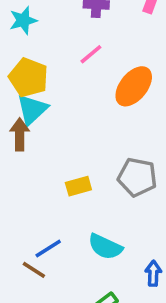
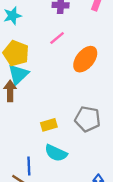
cyan semicircle: (105, 247) -> (56, 153), moved
blue line: (48, 248) -> (29, 166), turned -60

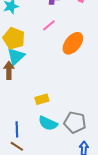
gray pentagon: (88, 119) -> (75, 122), moved
blue line: (29, 166) -> (17, 129), moved

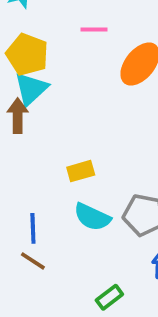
pink line: (49, 25) -> (94, 30), turned 40

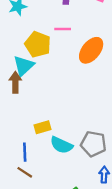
yellow pentagon: (27, 54) -> (38, 44), moved
yellow rectangle: (81, 171) -> (43, 127), moved

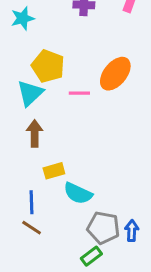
pink line: (63, 29) -> (79, 93), moved
brown arrow: (15, 82) -> (35, 133), moved
gray pentagon: (93, 144) -> (103, 228), moved

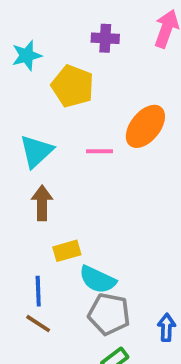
yellow pentagon: (48, 66) -> (73, 86), moved
gray pentagon: (103, 228) -> (109, 314), moved

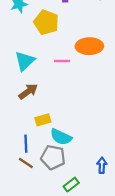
orange ellipse: (145, 126) -> (89, 46), turned 50
brown arrow: (42, 203) -> (28, 92), turned 54
gray pentagon: (109, 314) -> (53, 157), moved

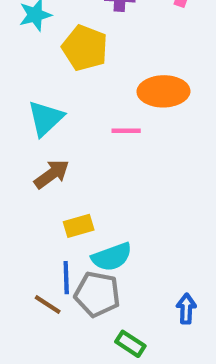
pink line: (62, 61) -> (126, 131), moved
cyan semicircle: (61, 137) -> (112, 257), turned -45
blue line: (26, 144) -> (66, 278), moved
green rectangle: (71, 185) -> (130, 344), turned 70

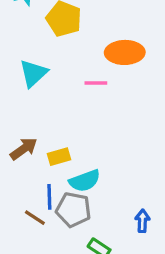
brown arrow: (52, 174) -> (24, 149), moved

